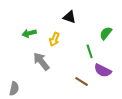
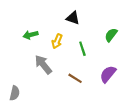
green line: (90, 51) -> (82, 49), moved
purple semicircle: (103, 70) -> (108, 74), turned 102
brown line: (82, 82) -> (75, 78), moved

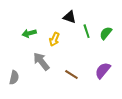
green line: (82, 49) -> (87, 31), moved
gray semicircle: (15, 93) -> (14, 78), moved

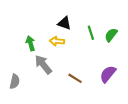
black triangle: (69, 17) -> (64, 23), moved
green arrow: (29, 33) -> (31, 43), moved, turned 88
yellow arrow: (54, 39) -> (57, 41), turned 72

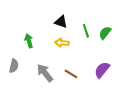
yellow arrow: (57, 41) -> (62, 43), moved
gray arrow: (43, 65) -> (45, 73), moved
gray semicircle: (15, 81) -> (14, 66), moved

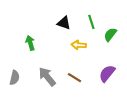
green line: (86, 31) -> (91, 22), moved
yellow arrow: (62, 43) -> (79, 45), moved
gray semicircle: (14, 66) -> (14, 78), moved

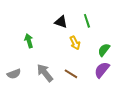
green semicircle: (110, 34) -> (104, 50), moved
yellow arrow: (79, 45) -> (75, 43), turned -120
gray semicircle: (14, 78) -> (14, 74), turned 56

